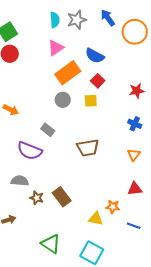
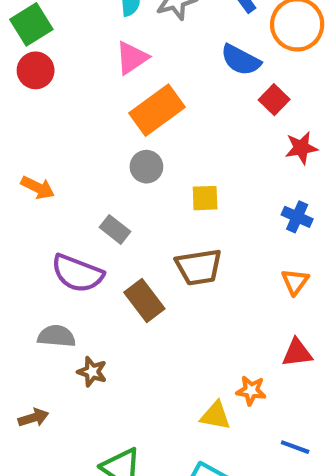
blue semicircle: (95, 56) -> (241, 60), moved
red square: (98, 81) -> (274, 100), moved
yellow square: (91, 101) -> (205, 198), moved
brown rectangle: (62, 197) -> (144, 301), moved
blue line: (134, 226) -> (295, 447), moved

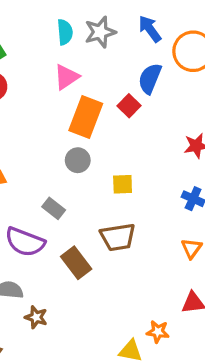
blue semicircle: (241, 60) -> (150, 79), turned 84
red square: (274, 100) -> (129, 106), moved
orange rectangle: (157, 110) -> (86, 117), turned -33

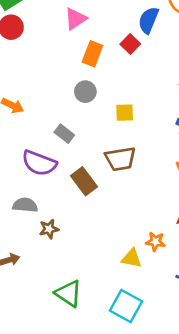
orange rectangle: (86, 117) -> (92, 54), size x0.7
brown star: (36, 317) -> (49, 229), turned -30

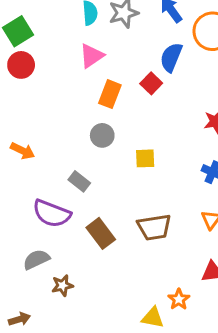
brown trapezoid: (120, 159) -> (154, 227), moved
gray semicircle: (25, 205) -> (36, 259), turned -30
orange star: (155, 242) -> (179, 299), turned 30

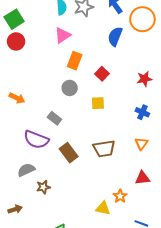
red square: (151, 83) -> (102, 74), moved

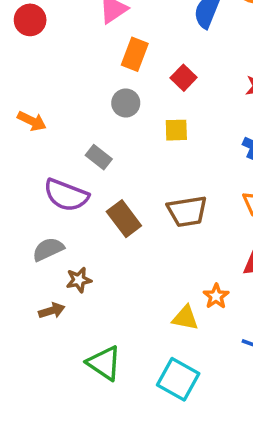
brown arrow: (15, 209) -> (52, 311), moved

